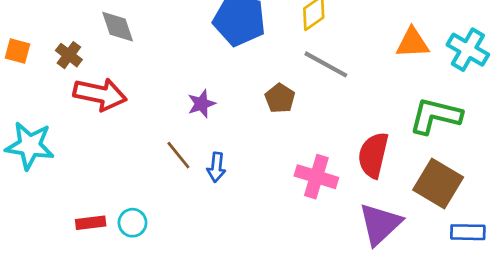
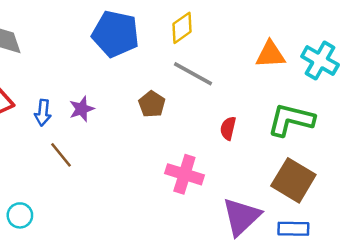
red semicircle: (373, 155) -> (228, 128), moved, size x0.6
blue arrow: (216, 167) -> (43, 113), moved
blue rectangle: (468, 232) -> (293, 229), moved

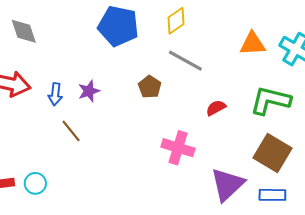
red semicircle: (228, 128) -> (216, 108), turned 48

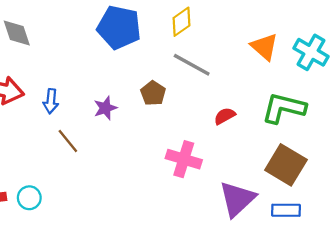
orange triangle: (253, 44) -> (264, 47), turned 44
purple star: (89, 91) -> (105, 108), moved

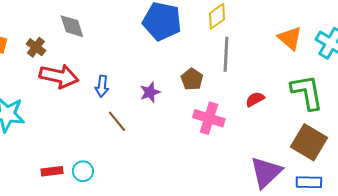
gray line: (192, 65) -> (226, 54), turned 64
green L-shape: (284, 108) -> (307, 92), turned 66
pink cross: (184, 159) -> (209, 118), moved

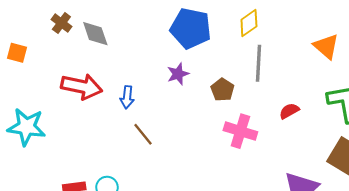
brown cross: (36, 47) -> (61, 23), moved
purple star: (150, 92) -> (178, 74), moved

